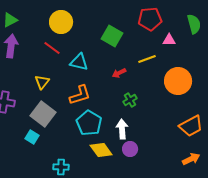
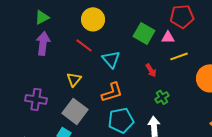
pink triangle: (169, 40) -> (168, 37), moved
cyan triangle: (79, 62) -> (111, 59), turned 36
red arrow: (119, 73) -> (151, 70), turned -96
cyan pentagon: (89, 123) -> (121, 120), turned 30

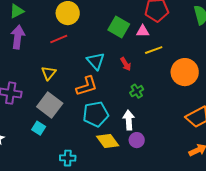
red line: (84, 45) -> (59, 39), turned -60
cyan triangle: (111, 59) -> (96, 61), moved

